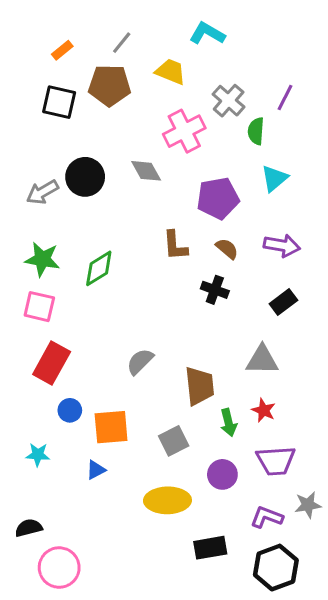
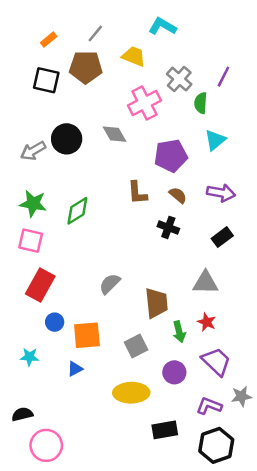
purple trapezoid: (276, 461) -> (216, 362), turned -132

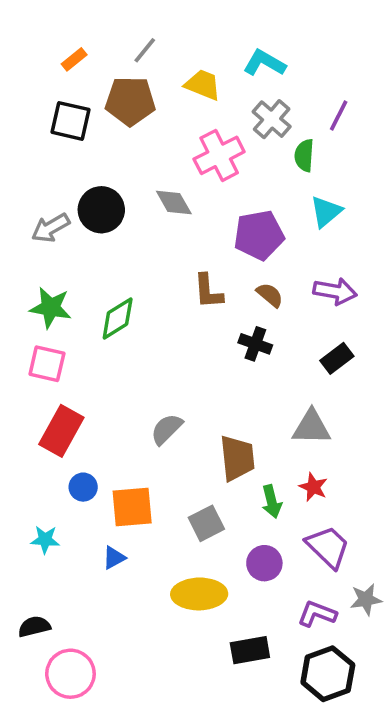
cyan L-shape: (162, 26) -> (264, 63), moved

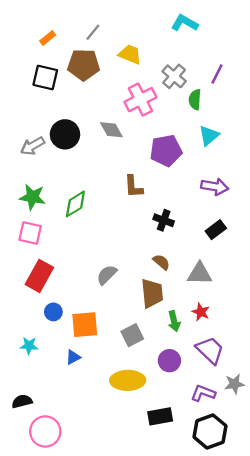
cyan L-shape: (264, 63) -> (185, 23), moved
brown semicircle: (270, 295) -> (161, 262), moved

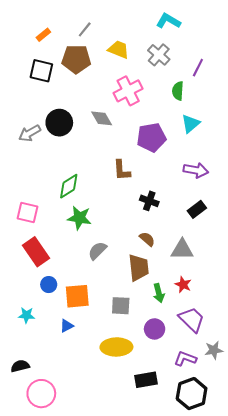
gray cross: (174, 76) -> (159, 55), moved
green star: (32, 197) -> (79, 218), moved
red rectangle: (39, 276) -> (36, 252), turned -64
gray square: (132, 335) -> (121, 306), turned 30

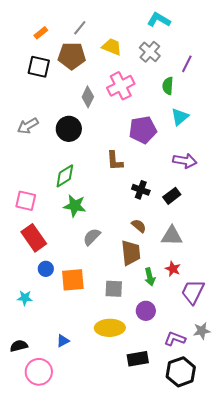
gray diamond: (102, 118) -> (88, 97), moved, turned 55
black circle: (59, 123) -> (69, 129), moved
black rectangle: (197, 209) -> (172, 196), moved
purple trapezoid: (192, 319) -> (193, 292), moved, turned -108
blue triangle: (67, 326) -> (63, 341), moved

